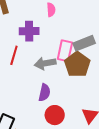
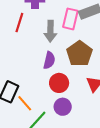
gray arrow: (45, 63) -> (50, 31), turned -80
brown pentagon: (77, 64) -> (79, 54), moved

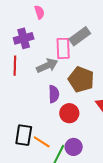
gray arrow: (50, 31) -> (47, 66), turned -100
purple circle: (63, 107) -> (74, 147), moved

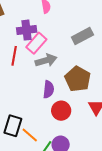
pink rectangle: (63, 48) -> (36, 43), moved, turned 35

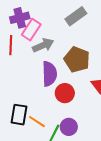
purple semicircle: (49, 89) -> (49, 74), size x1.4

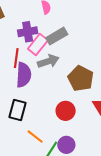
gray rectangle: (76, 16) -> (57, 36), moved
purple semicircle: (49, 74) -> (24, 75), moved
black rectangle: (19, 115) -> (17, 110), moved

